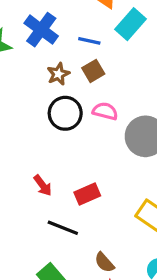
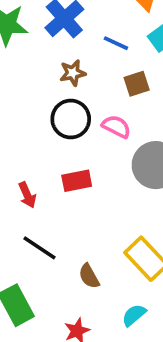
brown square: (93, 71) -> (137, 84), moved
red rectangle: (87, 194) -> (77, 181), moved
brown semicircle: (104, 262) -> (89, 276), moved

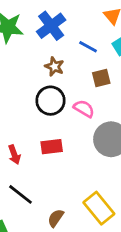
brown star: (73, 73) -> (54, 67), turned 30
brown semicircle: (89, 276) -> (56, 218), turned 60

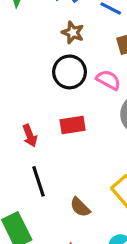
black line: (21, 194) -> (39, 181), turned 36
brown semicircle: (56, 218) -> (80, 207), turned -78

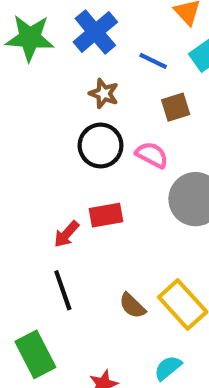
red arrow: (30, 136) -> (66, 234), moved, turned 65
brown semicircle: (80, 207) -> (132, 306), moved

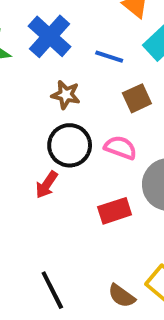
red rectangle: (106, 215) -> (115, 211), moved
red arrow: (66, 234) -> (47, 185), moved

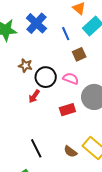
blue line: (109, 57) -> (66, 34), turned 48
brown star: (66, 95) -> (25, 66), moved

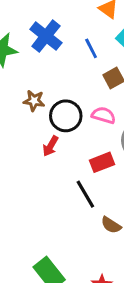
black line: (36, 148) -> (85, 194), moved

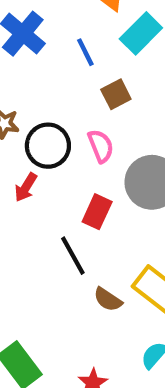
pink semicircle: (104, 115) -> (101, 146), turned 50
red rectangle: (102, 162) -> (97, 212), turned -45

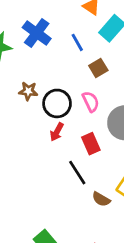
red arrow: (26, 187) -> (57, 132), moved
red rectangle: (97, 212) -> (91, 144), turned -45

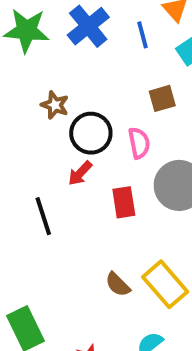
blue line: (77, 42) -> (142, 35), moved
black line: (77, 173) -> (43, 216), moved

